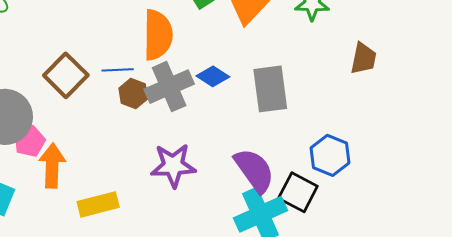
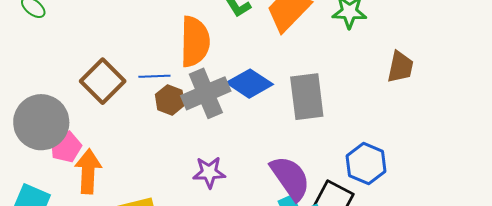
blue diamond: (213, 76) -> (250, 84), size x1.4
purple star: (173, 165) -> (209, 172), size x0.7

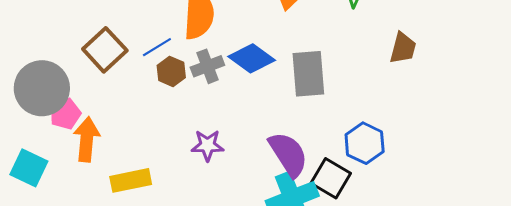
blue line: (154, 76) -> (157, 47), turned -32
gray cross: (206, 93) -> (207, 66), size x0.7

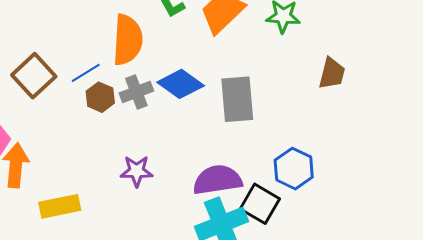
purple semicircle: (288, 154) -> (217, 180), turned -66

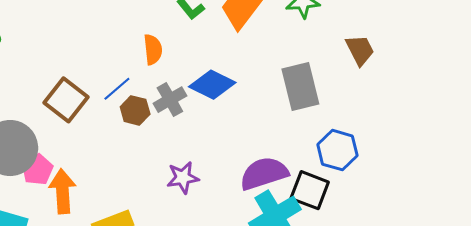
orange semicircle: (128, 40) -> (153, 49), size x0.6
brown trapezoid: (332, 73) -> (360, 50), turned -32
gray rectangle: (237, 99) -> (300, 87), moved

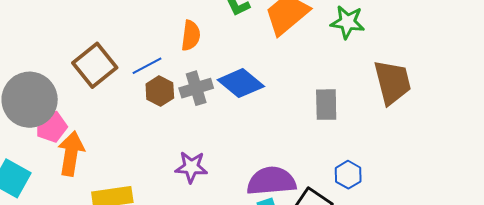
brown trapezoid: (360, 50) -> (392, 82), size x1.4
gray rectangle: (300, 87) -> (326, 105), size x0.7
blue hexagon: (337, 150) -> (348, 175), size x0.7

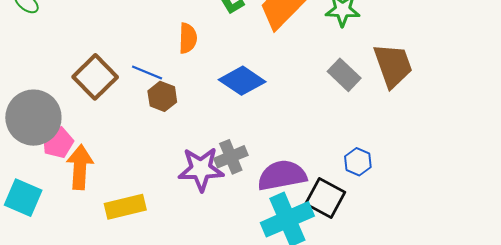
blue line: (147, 66) -> (147, 73), turned 56
gray cross: (196, 88) -> (231, 157), moved
gray rectangle: (326, 105) -> (344, 75), moved, turned -40
purple star: (191, 167) -> (201, 169), size x1.4

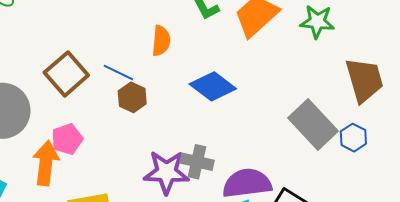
gray rectangle: (344, 75) -> (313, 124), moved, size x1.5
pink pentagon: (58, 142) -> (67, 139), moved
gray cross: (231, 157) -> (197, 162), turned 32
blue hexagon: (358, 162) -> (353, 138), moved

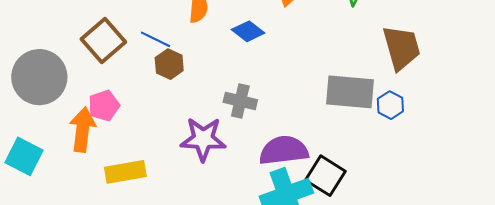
blue diamond: (213, 86) -> (248, 31), moved, size x0.7
gray rectangle: (313, 124) -> (350, 92), turned -42
gray cross: (197, 162) -> (240, 101), moved

